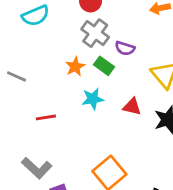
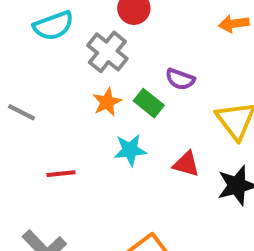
gray cross: (95, 33) -> (107, 52), moved

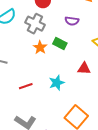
purple semicircle: (180, 79) -> (72, 21), moved
cyan star: (130, 150) -> (57, 83), moved

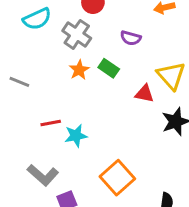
red triangle: (84, 68) -> (144, 94), moved
cyan star: (57, 83) -> (76, 136), moved

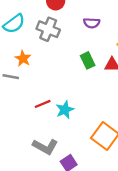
green rectangle: (109, 68) -> (88, 60), moved, turned 42
orange star: (79, 70) -> (23, 58), moved

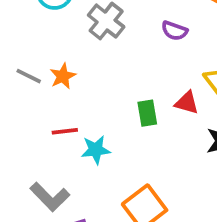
orange star: (23, 58) -> (63, 76), moved
green rectangle: (88, 60) -> (147, 113), moved

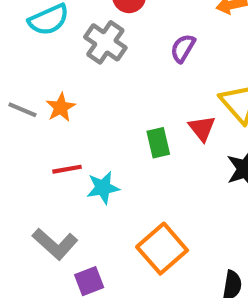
purple semicircle: (174, 31) -> (183, 48), turned 105
red triangle: (187, 103) -> (202, 128), turned 40

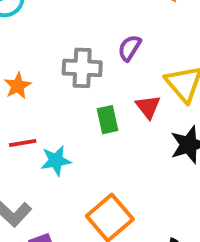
gray cross: (105, 42) -> (82, 68), moved, turned -33
purple semicircle: (183, 48) -> (129, 48), moved

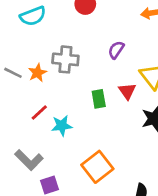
gray cross: (82, 68) -> (65, 59), moved
red line: (23, 143) -> (39, 113), turned -36

